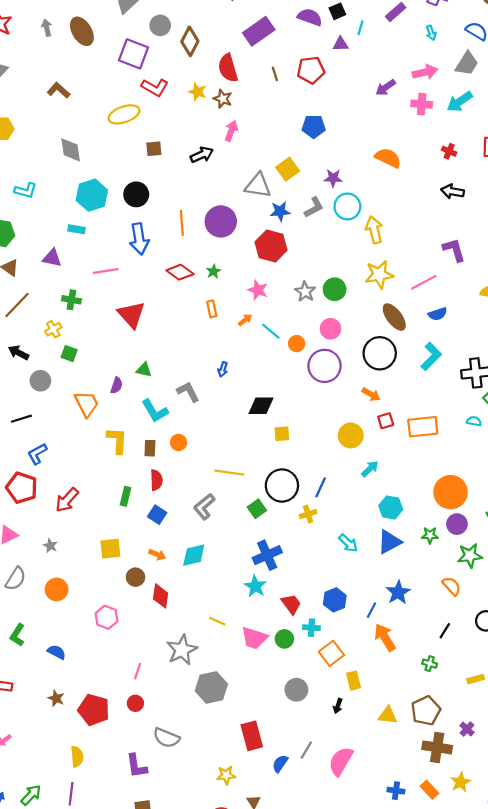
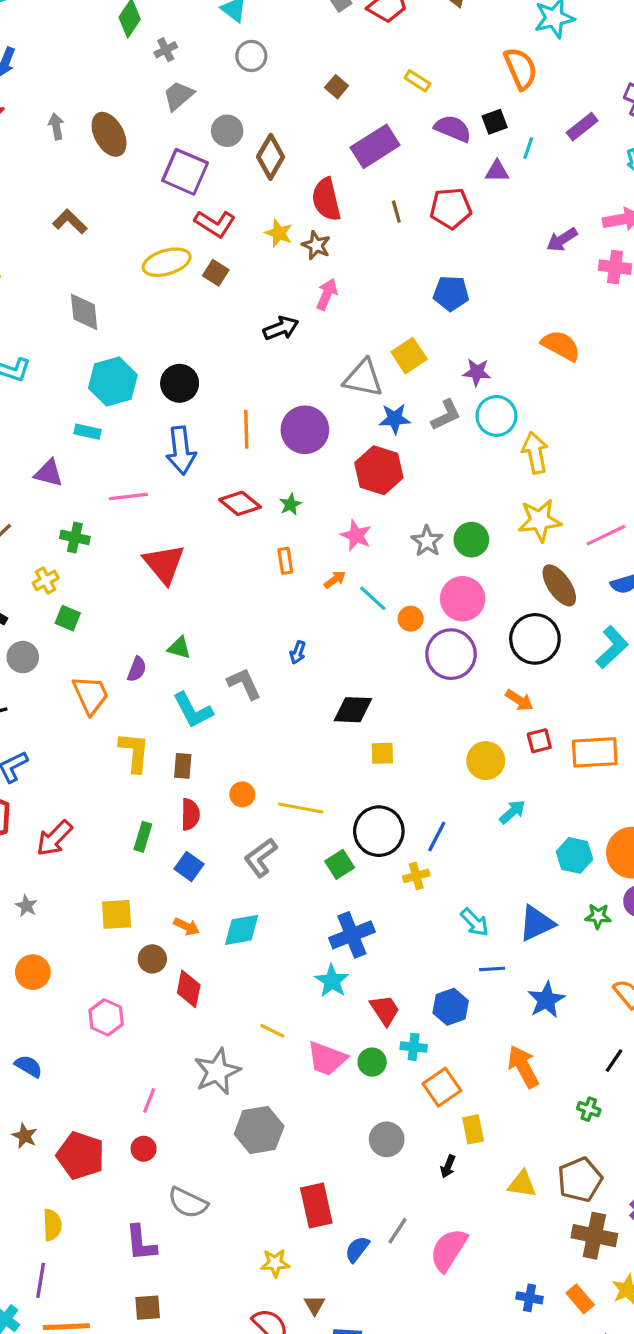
brown square: (154, 149) -> (216, 273), moved, turned 35
pink circle: (330, 329) -> (463, 599), size x1.4
orange circle: (179, 442) -> (242, 794), moved
cyan hexagon: (391, 508) -> (574, 855), moved
blue line: (371, 610) -> (492, 969), moved, turned 56

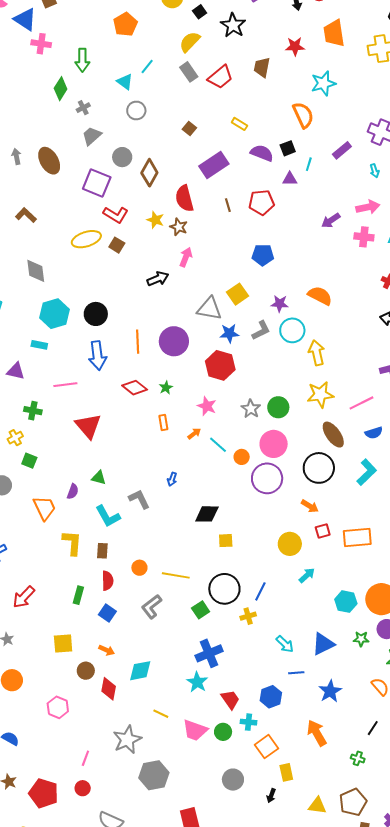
orange semicircle: (561, 346) -> (320, 296), moved
cyan diamond: (242, 930) -> (140, 671), moved

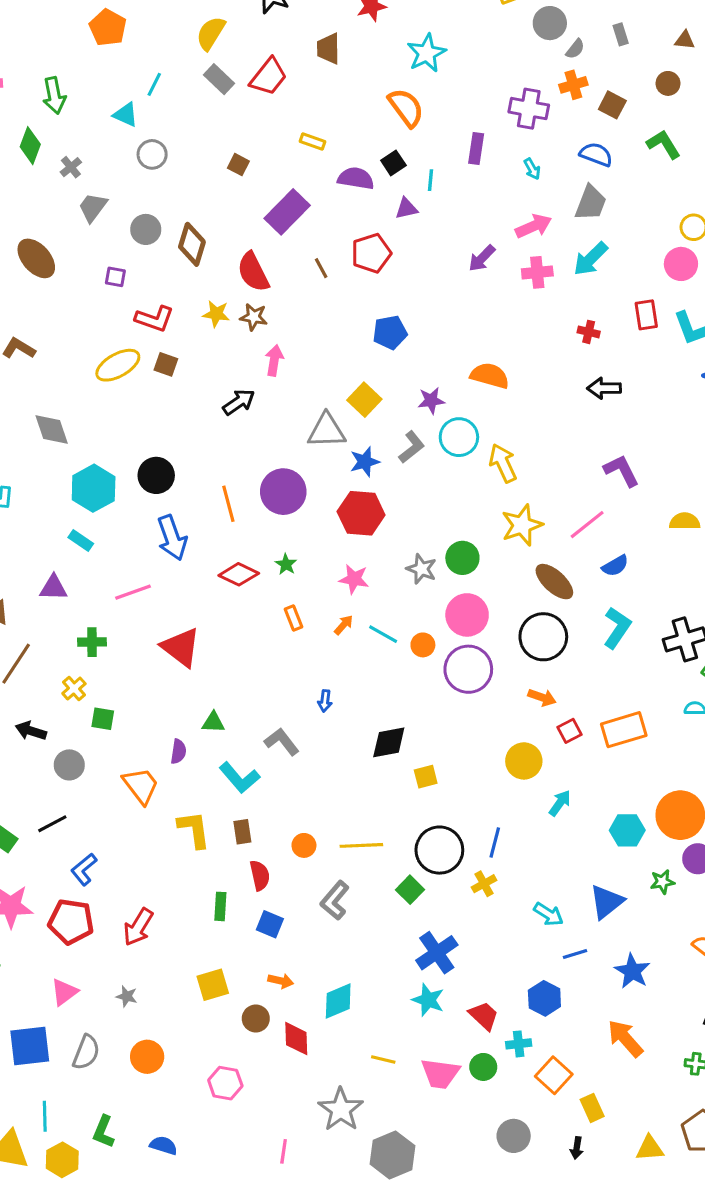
purple rectangle: (342, 150) -> (476, 149), turned -30
purple square: (97, 183) -> (115, 277), size x0.5
cyan rectangle: (39, 345) -> (81, 540), turned 35

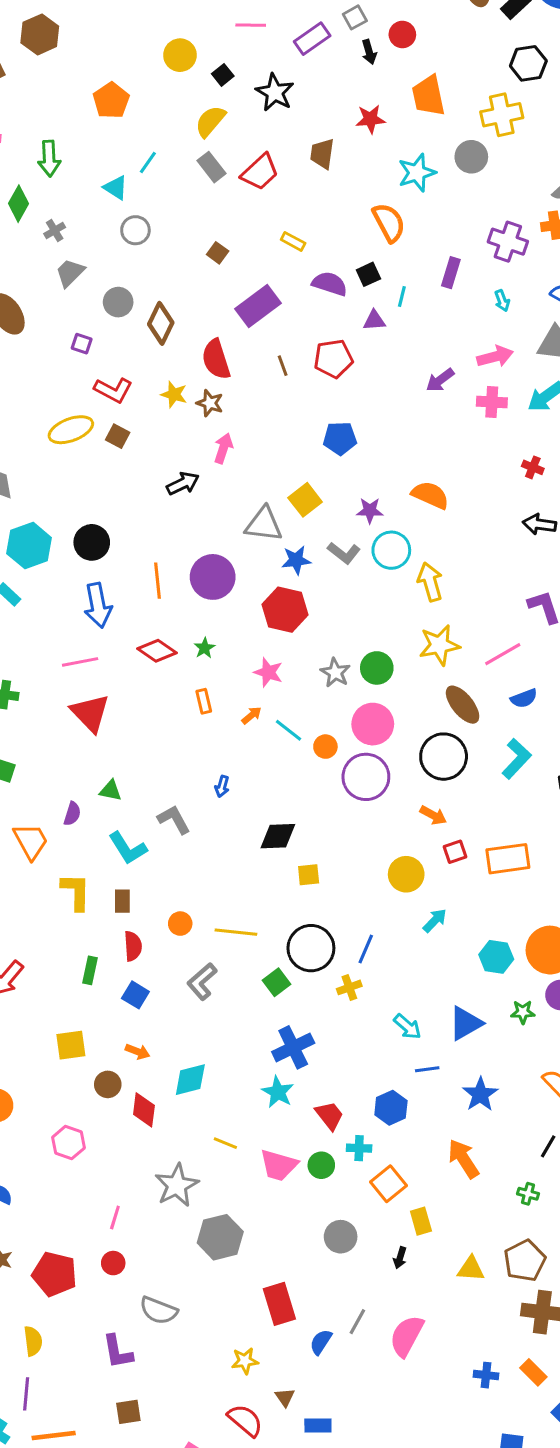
gray circle: (550, 23) -> (471, 157), moved
gray L-shape: (412, 447) -> (344, 553), turned 68
pink line: (133, 592) -> (80, 662), moved

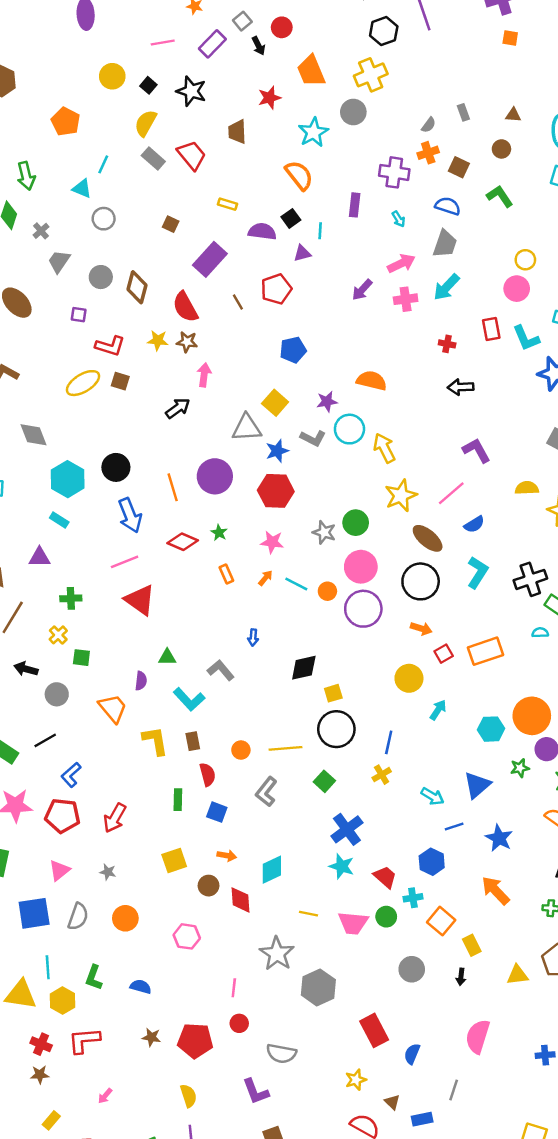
red trapezoid: (260, 172) -> (192, 155), turned -76
black circle: (311, 948) -> (336, 729), moved
gray line: (357, 1322) -> (454, 1090), moved

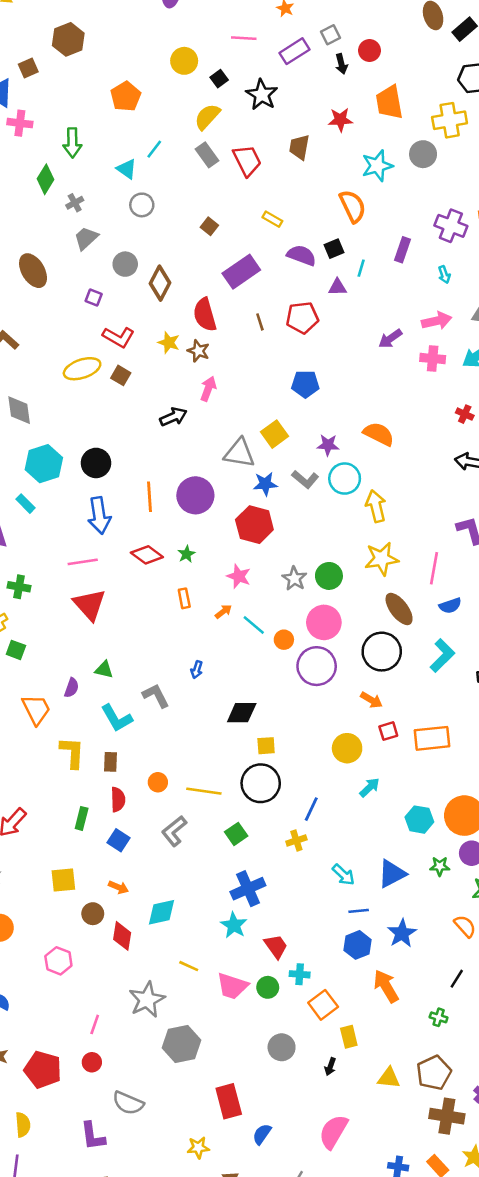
pink line: (451, 493) -> (434, 568), turned -52
blue hexagon: (432, 862) -> (357, 945), moved

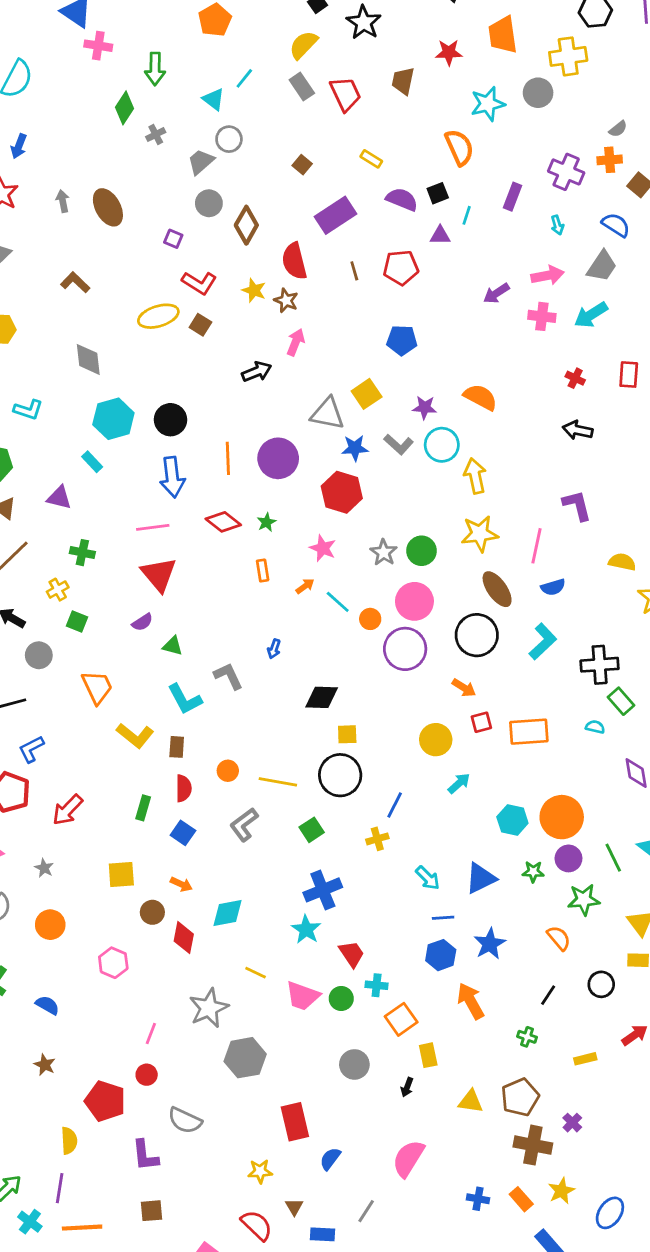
gray trapezoid: (86, 238) -> (201, 162), moved
purple semicircle: (72, 688) -> (142, 622), moved, turned 36
yellow L-shape: (72, 753) -> (135, 736), turned 124
red pentagon: (43, 1070) -> (105, 1101), moved

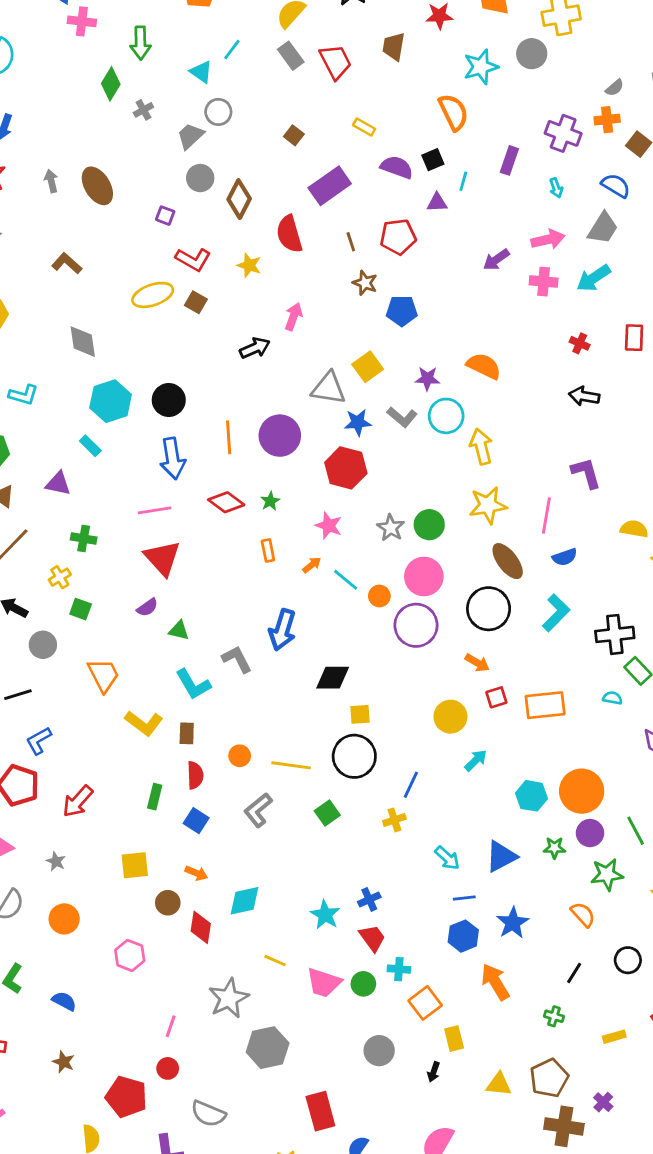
brown star: (286, 300) -> (365, 283), moved
blue arrow: (274, 649) -> (282, 630), size x2.0
blue cross: (323, 890) -> (369, 899), moved, size x0.6

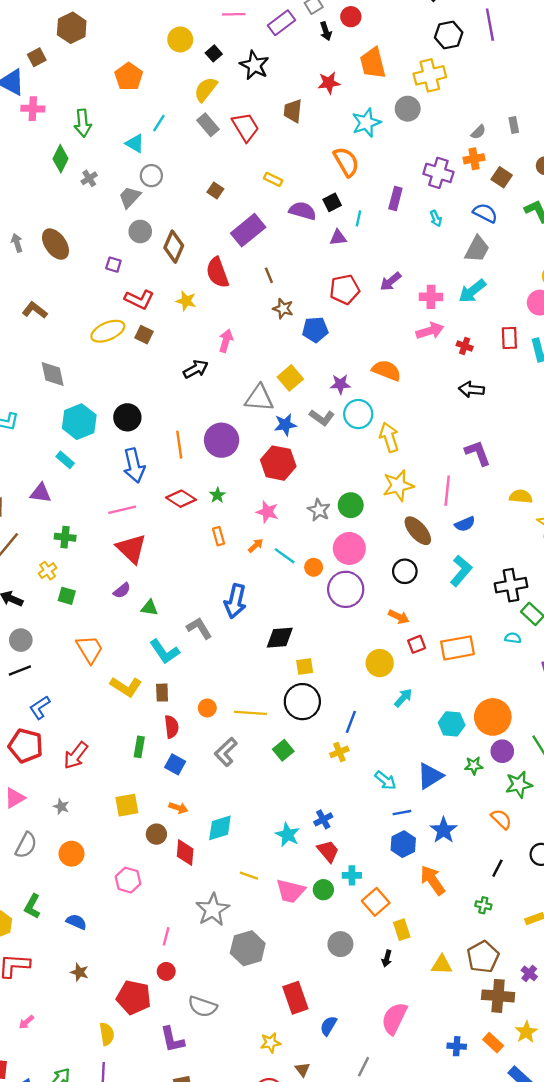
red pentagon: (398, 237) -> (345, 289), moved
pink arrow: (548, 239) -> (430, 331), moved
black circle: (489, 609) -> (405, 571), size x0.7
gray circle: (43, 645) -> (21, 640), moved

